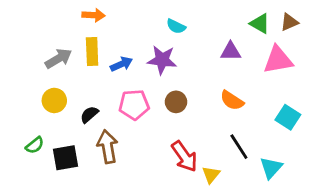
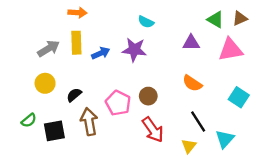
brown circle: (176, 102) -> (148, 96), moved
pink pentagon: (134, 105) -> (118, 103), moved, turned 30
yellow triangle: (211, 175) -> (189, 146), moved

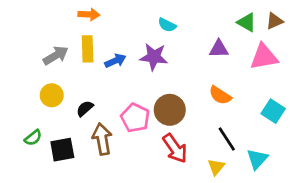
brown circle: (148, 96) -> (170, 110), size x1.5

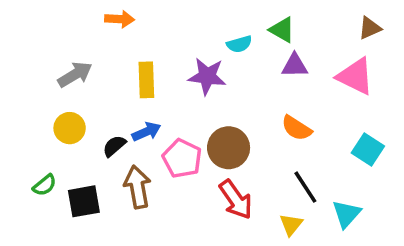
green triangle: (247, 22) -> (282, 30), moved
cyan semicircle: (167, 25) -> (239, 44), moved, turned -42
yellow rectangle: (88, 49) -> (146, 80), moved
pink triangle: (264, 57) -> (355, 76), turned 36
blue arrow: (115, 61) -> (146, 132), moved

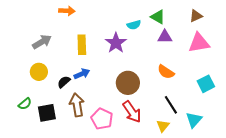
brown triangle: (370, 28) -> (196, 16), moved
purple star: (207, 76) -> (116, 43), turned 30
pink triangle: (355, 76) -> (199, 43), turned -35
cyan square: (368, 150) -> (206, 84), turned 30
pink pentagon: (182, 158) -> (102, 119), moved

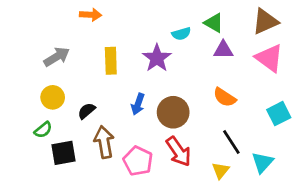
brown triangle: (196, 16) -> (265, 22), size x1.5
pink triangle: (199, 43) -> (269, 58), turned 45
blue arrow: (82, 74) -> (138, 104), moved, turned 133
green semicircle: (25, 104) -> (43, 130), moved

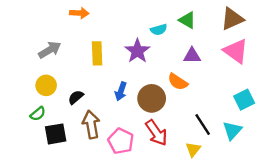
purple triangle: (223, 50) -> (192, 56), moved
orange semicircle: (225, 97) -> (178, 82), moved
cyan triangle: (262, 162) -> (232, 130), moved

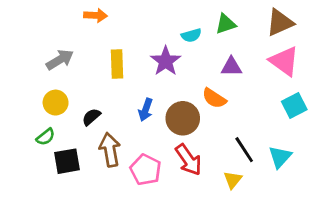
green triangle: (187, 20) -> (226, 24), turned -48
cyan square: (244, 100) -> (294, 105), moved

